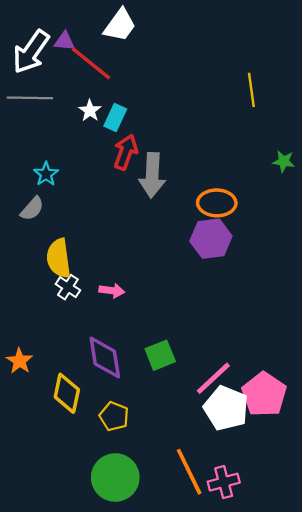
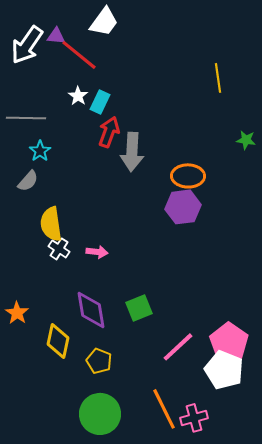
gray line: (30, 98) -> (26, 118), moved
pink line: (213, 378) -> (178, 347), moved
white pentagon: (226, 408) -> (224, 370), moved

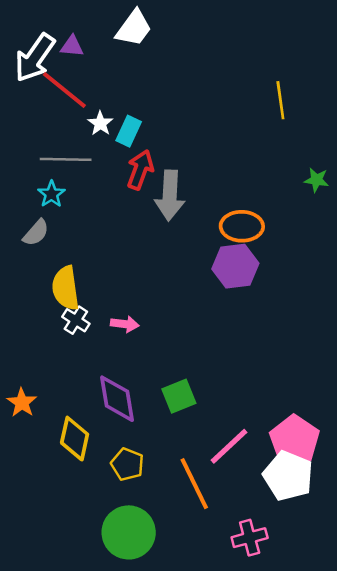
red line: (79, 55) -> (64, 90), moved
gray line: (26, 118) -> (66, 159), moved
orange line: (164, 409) -> (194, 484), moved

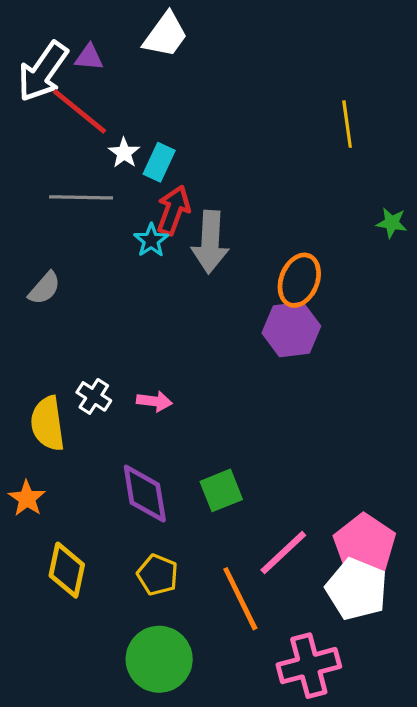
cyan star: (51, 194) -> (151, 240), moved
orange ellipse: (242, 226) -> (299, 280), turned -69
yellow semicircle: (66, 288) -> (48, 424), moved
yellow diamond: (75, 439) -> (67, 570), moved
pink cross: (250, 538) -> (309, 666), size x1.4

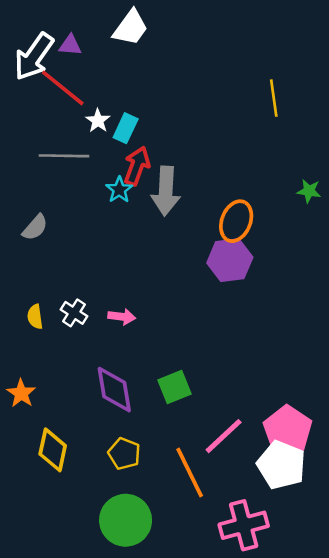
green star: (392, 223) -> (309, 191), moved
yellow semicircle: (48, 424) -> (35, 317), moved, size x0.6

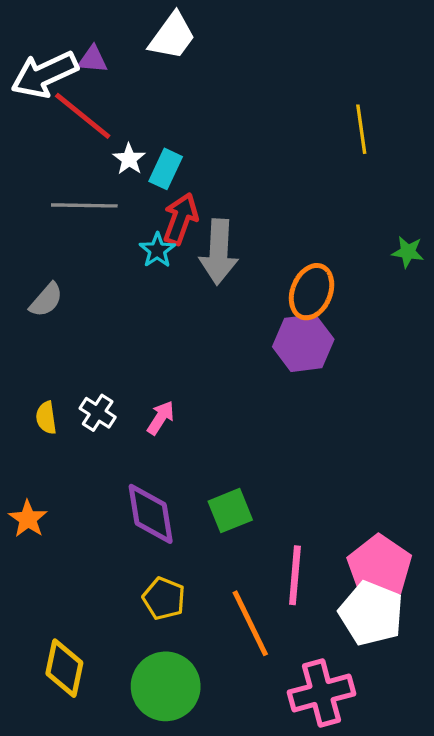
white arrow: (34, 57) -> (45, 74), turned 30
pink arrow: (122, 317) -> (161, 418), turned -64
pink line: (224, 436) -> (295, 575), turned -42
yellow diamond: (53, 450) -> (64, 668), moved

